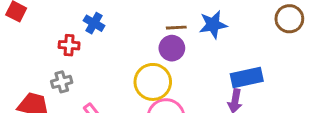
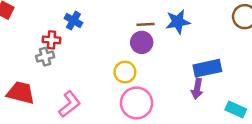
gray cross: (62, 82) -> (45, 57), moved
yellow circle: (153, 82) -> (125, 72), size x0.7

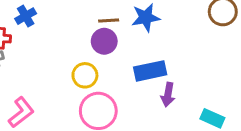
blue cross: (73, 21) -> (26, 16), turned 30
blue rectangle: (207, 68) -> (150, 71), moved

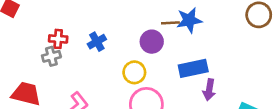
blue cross: (26, 16) -> (97, 42), moved
brown line: (109, 20) -> (170, 23), moved

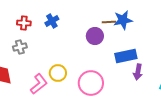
red cross: (58, 39) -> (24, 23), moved
blue cross: (97, 42) -> (52, 21), moved
yellow circle: (134, 72) -> (58, 73), moved

